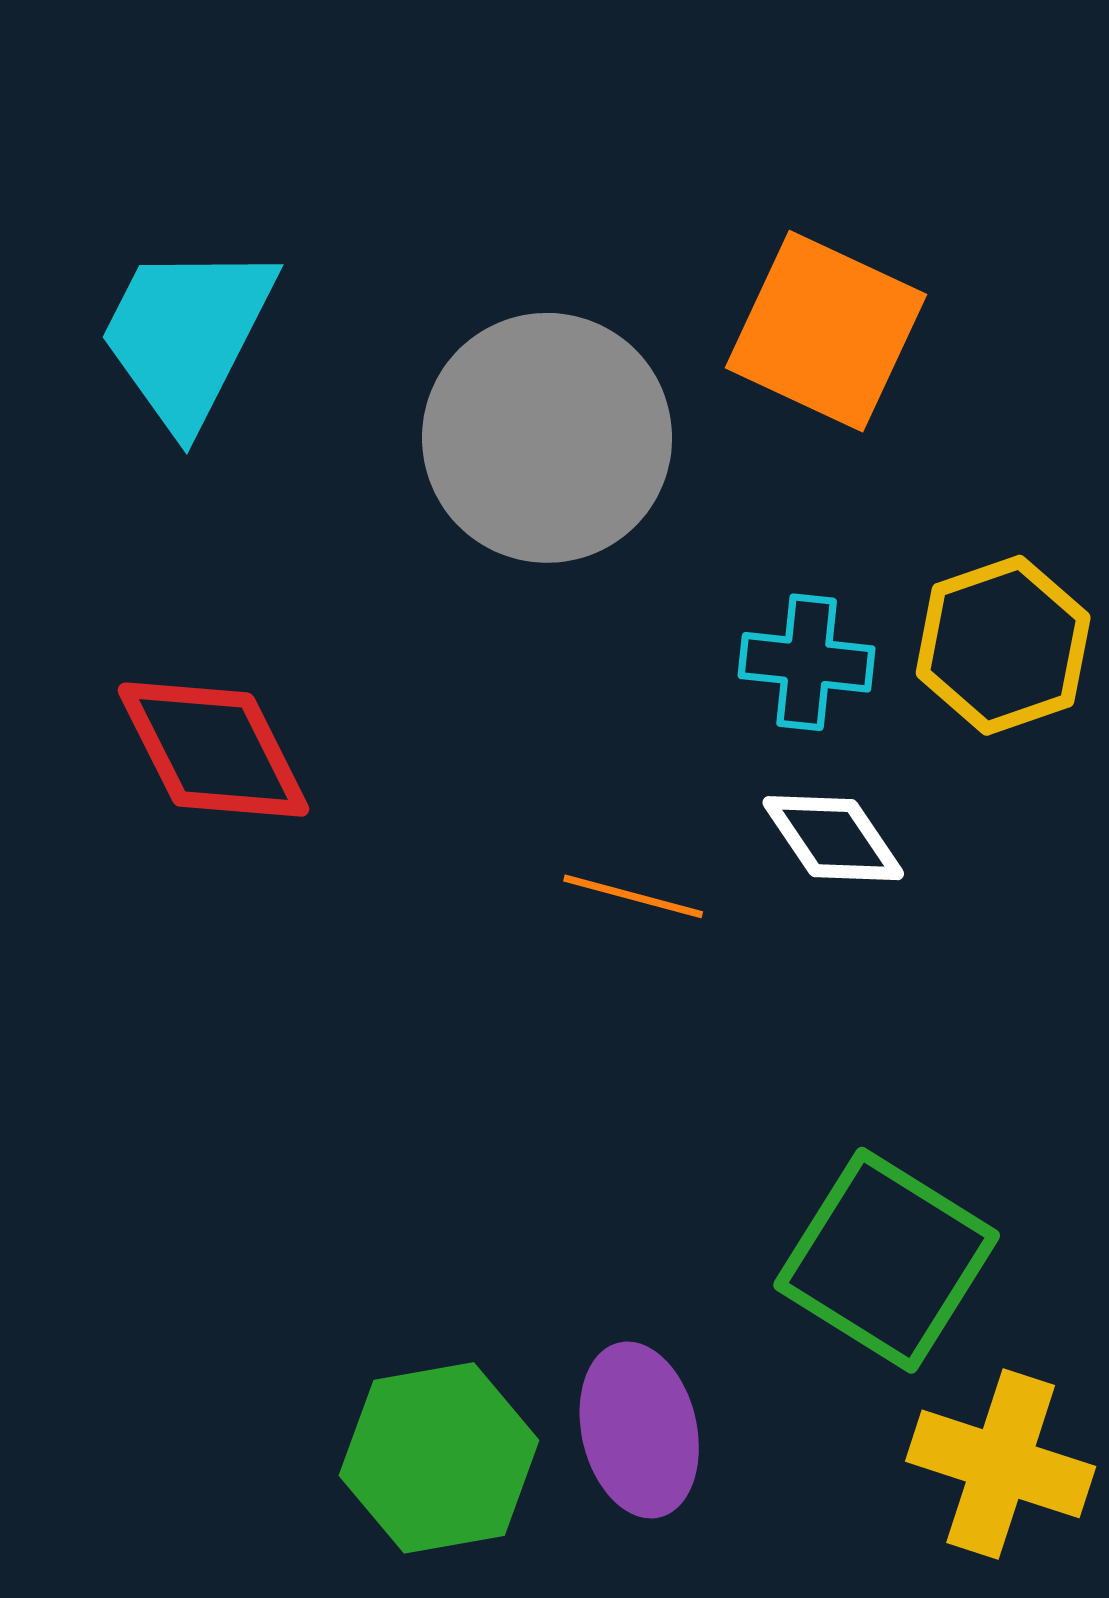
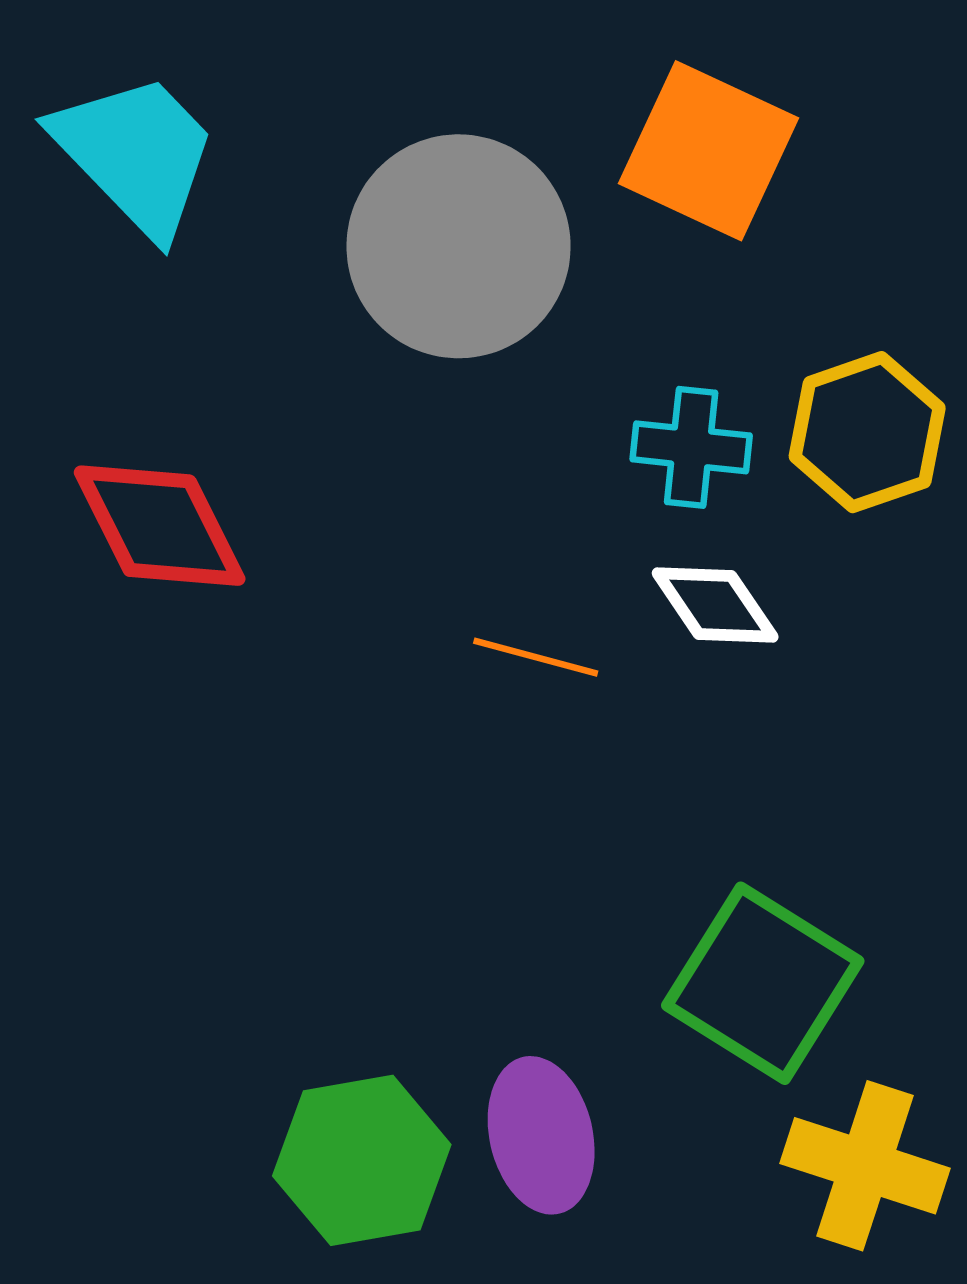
cyan trapezoid: (187, 335) -> (136, 154), turned 109

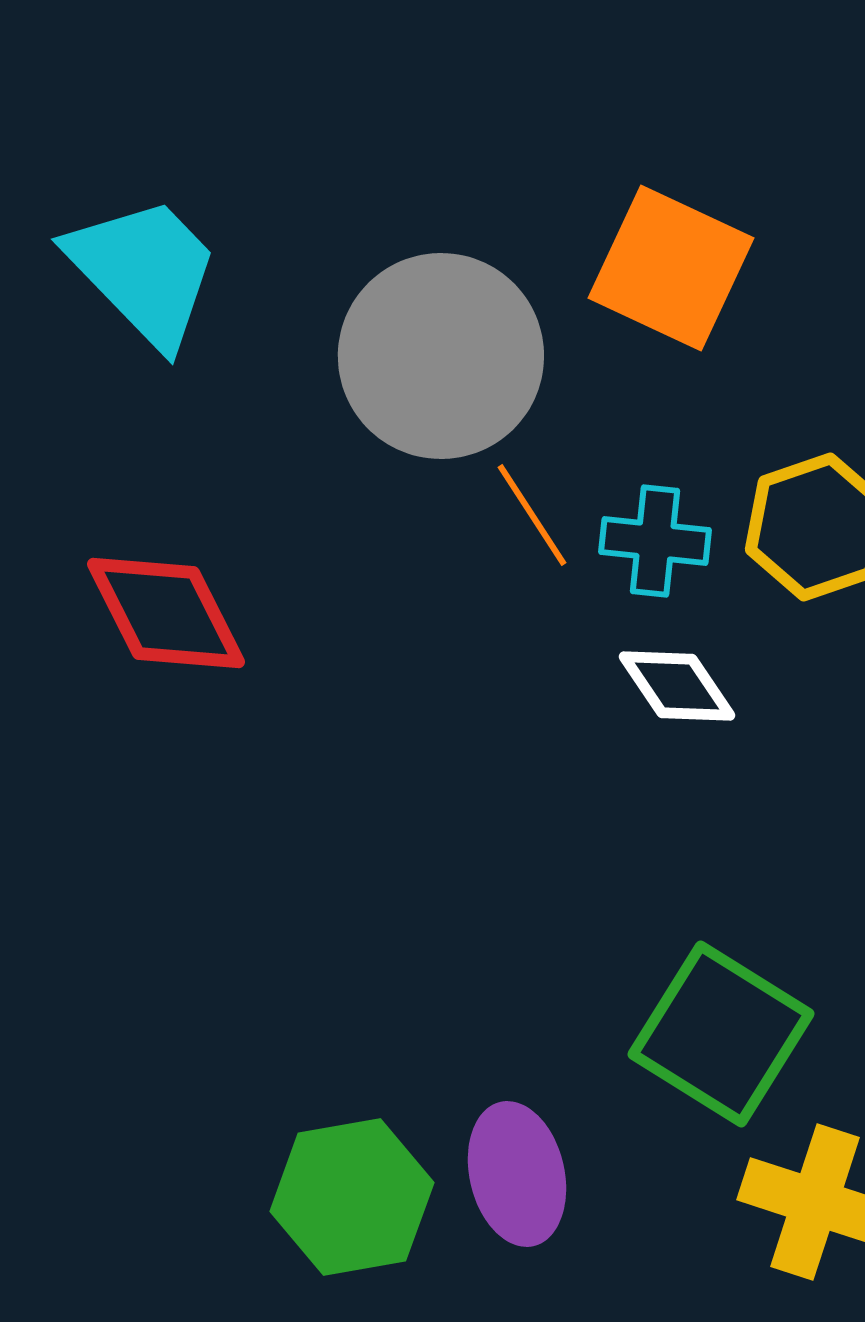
orange line: (536, 657) -> (532, 515), moved, turned 42

